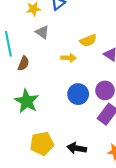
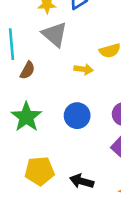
gray triangle: (42, 32) -> (55, 34), size x1.5
blue circle: (78, 94) -> (77, 116), moved

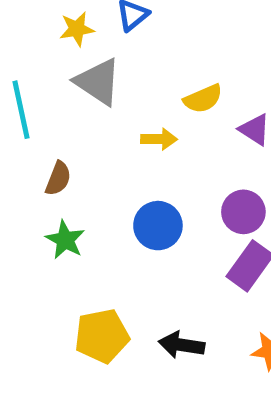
brown semicircle: (27, 70) -> (58, 179), moved
green star: (26, 117) -> (65, 240), size x0.7

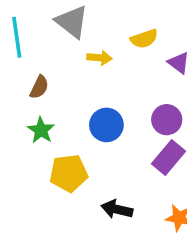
yellow arrow: (159, 139) -> (99, 58), moved
yellow pentagon: (102, 336) -> (69, 173), moved

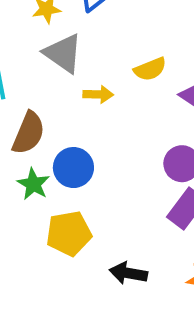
brown semicircle: (39, 87) -> (29, 133), size x1.5
blue circle: (106, 125) -> (73, 168), moved

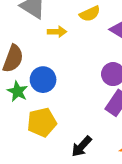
black arrow: (128, 273) -> (82, 146), turned -55

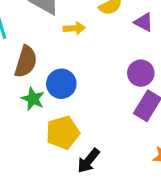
black arrow: (82, 146) -> (88, 161), moved

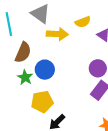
yellow arrow: (74, 28) -> (57, 34), size x1.5

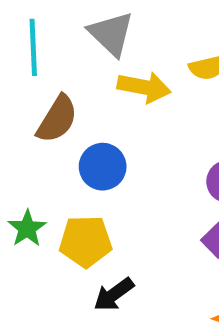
green star: (25, 77) -> (27, 228), moved

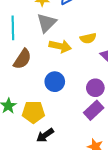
gray triangle: (111, 34) -> (47, 23), turned 30
blue circle: (103, 167) -> (55, 82), moved

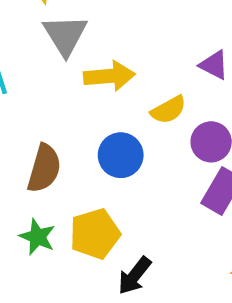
yellow semicircle: (88, 38) -> (168, 110), moved
brown semicircle: (22, 59) -> (44, 168), moved

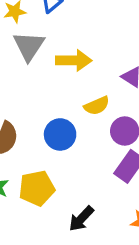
yellow arrow: (109, 76) -> (74, 60), moved
black arrow: (135, 276) -> (81, 219), moved

